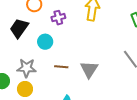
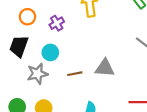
gray star: (27, 68) -> (37, 74), moved
gray triangle: (89, 69) -> (105, 68), turned -42

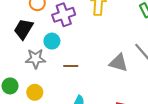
purple cross: (57, 23) -> (64, 15), size x1.5
gray triangle: (105, 68) -> (119, 63), moved

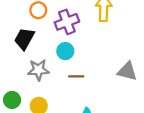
cyan circle: (52, 41) -> (65, 51), moved

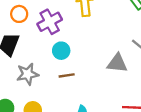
cyan circle: (65, 51) -> (61, 51), moved

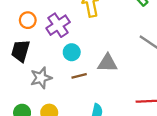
gray triangle: (117, 63) -> (107, 63), moved

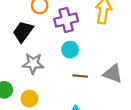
gray triangle: (107, 63) -> (113, 74), moved
brown line: (79, 76) -> (80, 76), moved

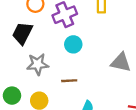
brown line: (80, 76) -> (69, 81), moved

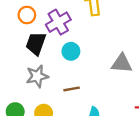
black trapezoid: (22, 33) -> (36, 43), moved

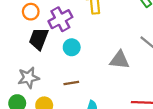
gray star: (37, 76) -> (28, 78), moved

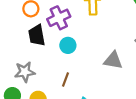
black trapezoid: (39, 39) -> (37, 35), turned -35
brown line: (71, 83) -> (65, 80), turned -64

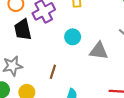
cyan circle: (68, 45) -> (73, 37), moved

